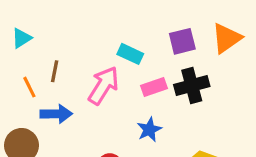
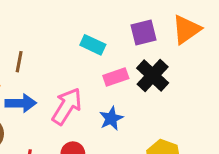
pink arrow: (104, 85) -> (67, 106), moved
black cross: (192, 85) -> (153, 75), turned -32

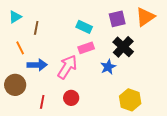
brown line: (19, 62) -> (36, 28), moved
pink rectangle: (116, 77) -> (86, 48), moved
blue star: (111, 118) -> (108, 67), moved

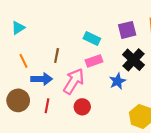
brown line: (36, 28) -> (57, 56), moved
red circle: (71, 98) -> (82, 107), moved
red line: (42, 102) -> (47, 106), moved

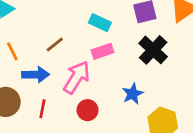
brown line: (57, 56) -> (55, 45), turned 40
blue star: (117, 81) -> (133, 94), moved

